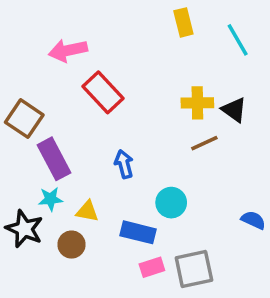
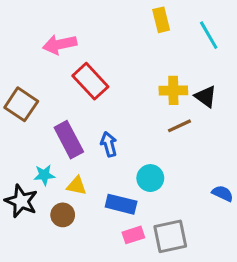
purple rectangle: (54, 159) -> (69, 140), moved

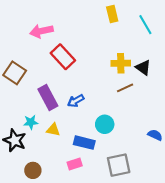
blue arrow: (109, 144) -> (76, 101), turned -105
brown circle: (63, 215) -> (33, 170), moved
pink rectangle: (133, 235) -> (75, 164), moved

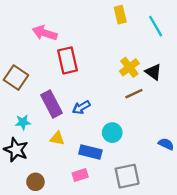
pink arrow: (41, 31) -> (45, 33), turned 30
red rectangle: (63, 57) -> (68, 60), turned 30
yellow cross: (121, 63) -> (129, 67), turned -36
cyan star: (31, 122) -> (23, 122), moved

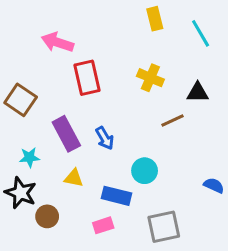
yellow cross: (129, 67) -> (150, 78), moved, turned -30
black triangle: (153, 72) -> (198, 92), turned -36
blue arrow: (81, 107) -> (105, 138), turned -90
brown circle: (35, 182) -> (47, 216), moved

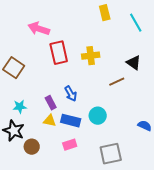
yellow cross: (150, 78) -> (91, 56), moved, turned -30
black triangle: (198, 92) -> (134, 63), turned 35
purple rectangle: (66, 134) -> (51, 103), moved, size x0.6
blue rectangle: (116, 196) -> (71, 121), moved
pink rectangle: (103, 225) -> (70, 145), moved

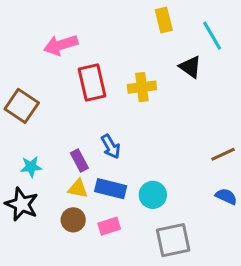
pink arrow: (39, 29) -> (61, 45), turned -35
black triangle: (134, 63) -> (190, 67), moved
brown line: (117, 82) -> (223, 154), moved
cyan circle: (98, 116) -> (153, 195), moved
brown circle: (32, 147) -> (73, 220), moved

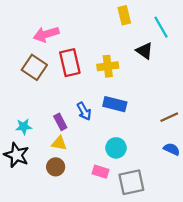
brown square: (22, 106) -> (34, 67), moved
blue rectangle: (111, 189) -> (115, 104), moved
pink rectangle: (109, 226) -> (101, 172), moved, turned 35

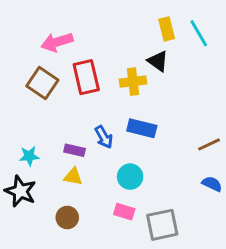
yellow rectangle: (124, 15) -> (167, 29), moved
black triangle: (144, 51) -> (158, 61), moved
purple rectangle: (60, 122) -> (75, 150), turned -49
cyan circle: (116, 148) -> (130, 177), moved
brown circle: (56, 167) -> (67, 217), moved

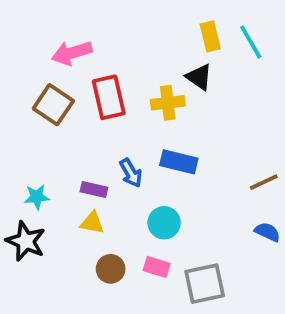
brown circle: (67, 217) -> (111, 269), moved

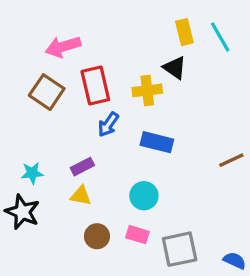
blue arrow: (131, 173) -> (108, 124), moved, turned 65
purple rectangle: (94, 190) -> (82, 167), turned -40
blue semicircle: (267, 232) -> (235, 261), moved

